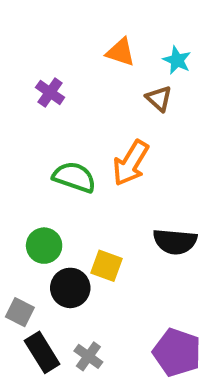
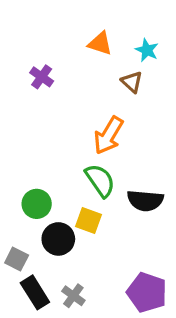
green semicircle: (74, 177) -> (100, 180), moved, turned 36

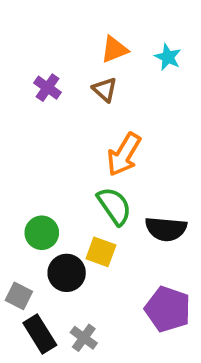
orange triangle: (100, 43) -> (114, 49), turned -40
brown triangle: (132, 82) -> (105, 90), moved
purple pentagon: (147, 292) -> (168, 309), moved

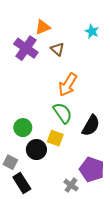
orange triangle: (114, 49) -> (43, 27), moved
purple cross: (48, 88) -> (26, 48), size x1.6
black semicircle: (166, 229) -> (91, 125), turned -65
gray cross: (84, 338) -> (71, 185), moved

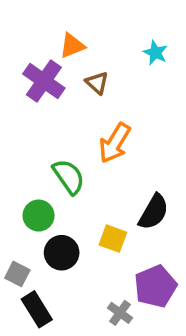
green semicircle: (63, 113) -> (69, 177), moved
yellow square: (55, 138) -> (113, 239), moved
purple pentagon: (92, 169) -> (155, 286), turned 30

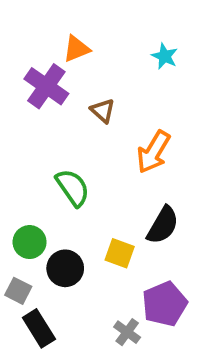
brown triangle: (97, 83) -> (103, 111), moved
orange arrow: (115, 143) -> (153, 152), moved
green circle: (39, 216) -> (30, 242), moved

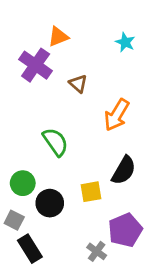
yellow square: (120, 253) -> (91, 192), turned -30

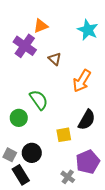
cyan star: (125, 42) -> (88, 30), size x1.5
green circle: (23, 183) -> (19, 118), moved
black circle: (50, 203) -> (32, 153), moved

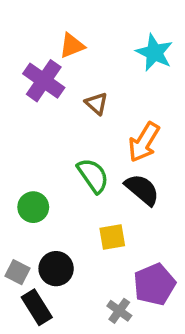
green semicircle: (39, 100) -> (93, 176), moved
black semicircle: (87, 120) -> (142, 190), moved, turned -80

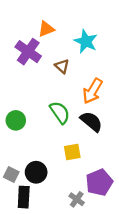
cyan star: (154, 53) -> (86, 41), moved
green circle: (33, 207) -> (16, 120), moved
black rectangle: (37, 307) -> (24, 197), turned 35

